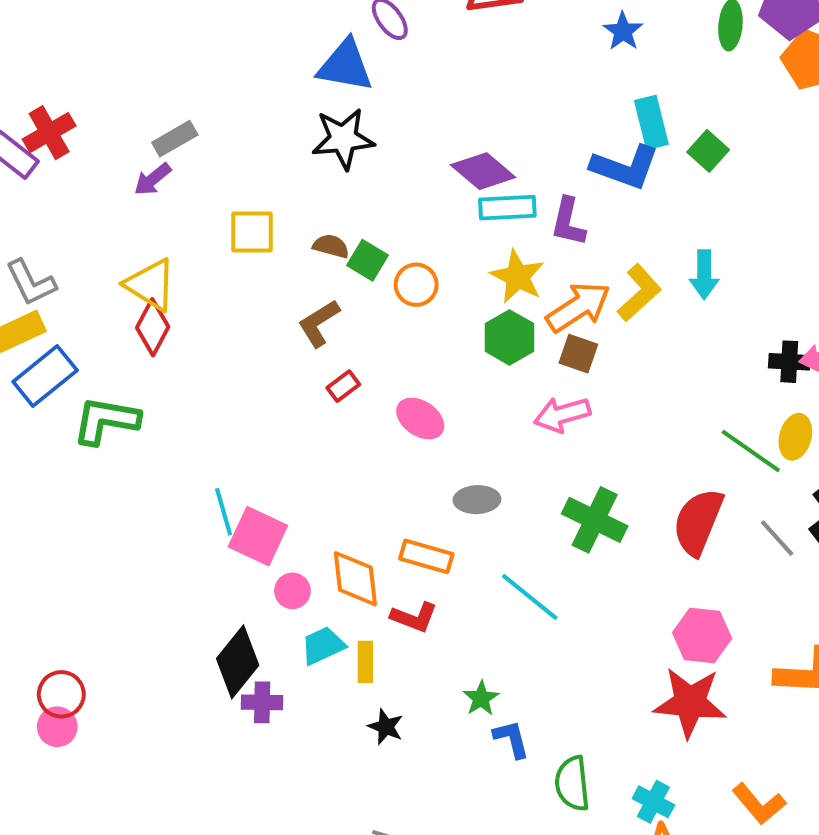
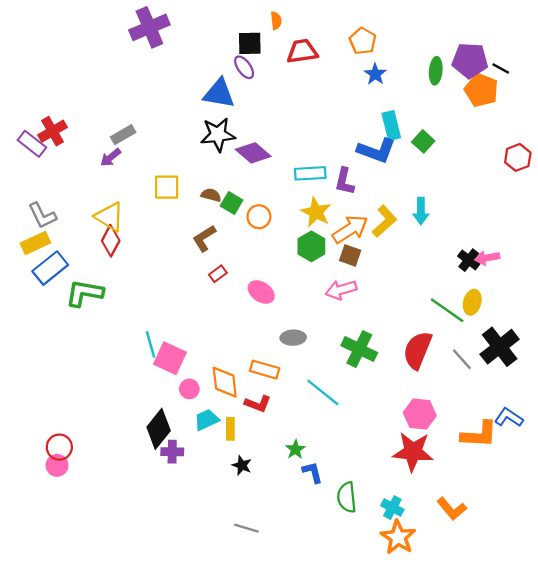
purple diamond: (483, 171) -> (253, 153), moved
black cross: (789, 362) -> (469, 260), turned 35

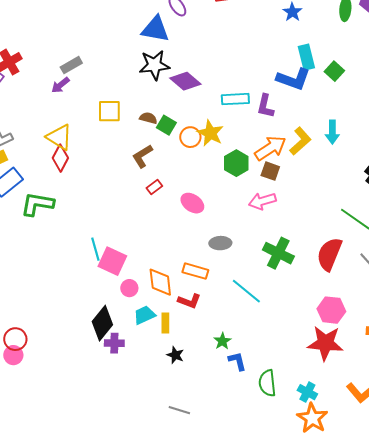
yellow star: (316, 212) -> (210, 133), moved

